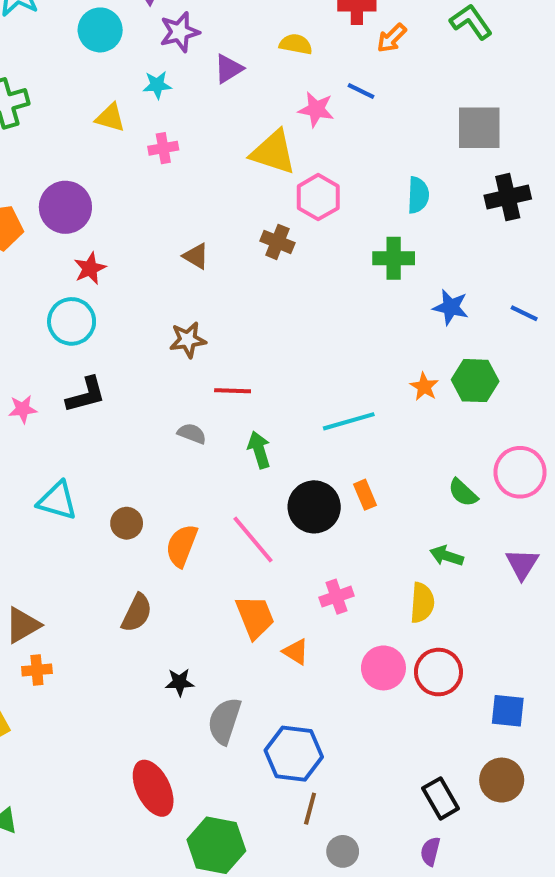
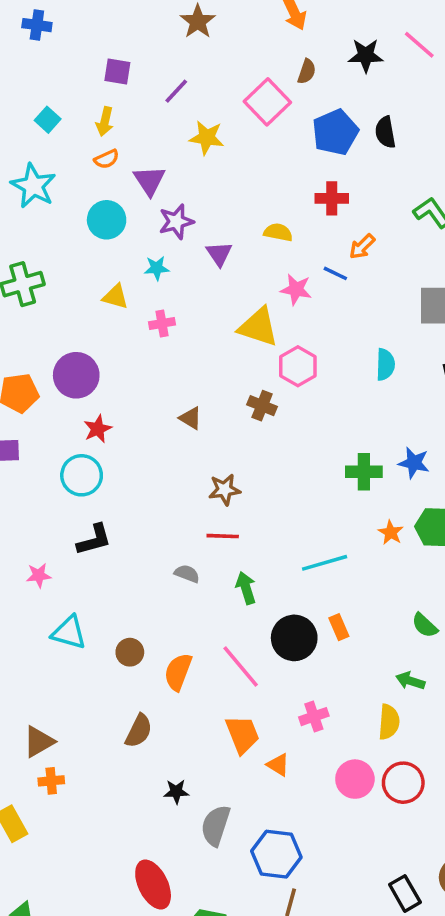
orange arrow: (392, 38) -> (362, 247), moved
purple triangle: (229, 69) -> (219, 254), turned -32
green cross: (394, 258) -> (364, 472), moved
brown star: (188, 340) -> (225, 490), moved
pink star: (23, 409) -> (39, 575), moved

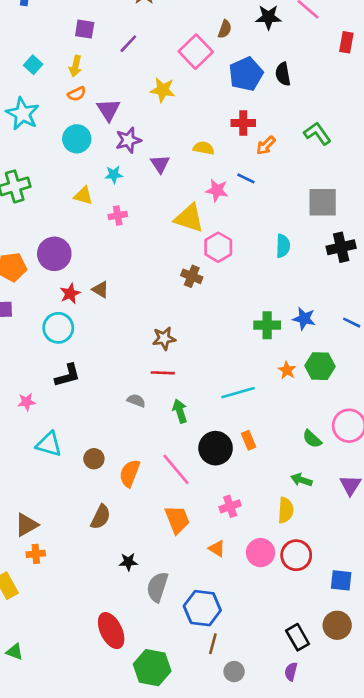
yellow star: (207, 138) -> (163, 90), moved
orange arrow: (362, 247) -> (266, 145), moved
brown triangle: (191, 418) -> (101, 290), moved
orange triangle: (278, 765) -> (217, 549), moved

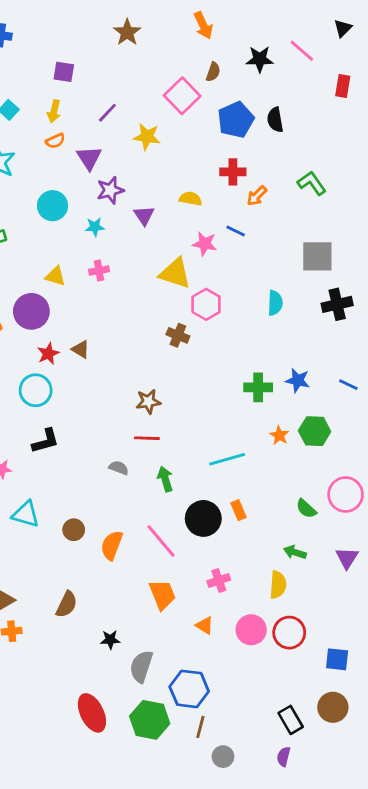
purple line: (128, 44) -> (107, 113), moved
cyan circle: (77, 139) -> (53, 206), moved
yellow triangle: (83, 196) -> (55, 276), moved
brown semicircle: (101, 517) -> (67, 604), moved
green hexagon: (152, 668) -> (150, 720), moved

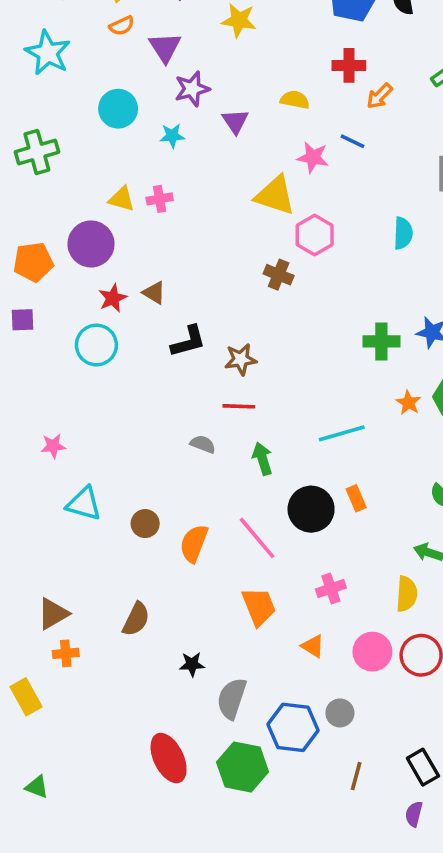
pink cross: (99, 271) -> (160, 199), moved
black L-shape: (45, 441) -> (188, 341), moved
brown line: (200, 727) -> (356, 776), moved
gray circle: (223, 757) -> (340, 713), moved

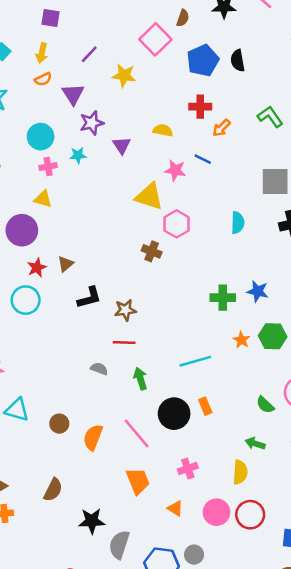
pink cross: (160, 199) -> (48, 167), moved
brown triangle: (154, 293) -> (66, 264), turned 49
black star: (192, 664) -> (92, 521), size x1.5

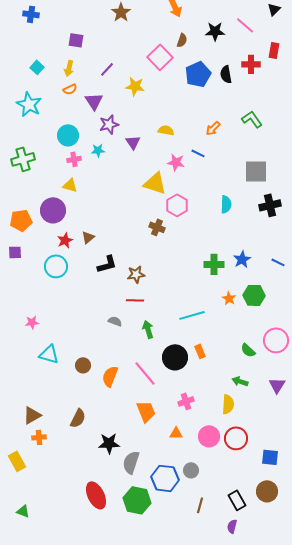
red cross: (200, 107) -> (251, 64), moved
blue star: (258, 291) -> (242, 259), turned 30
orange triangle: (175, 508) -> (176, 433), turned -32

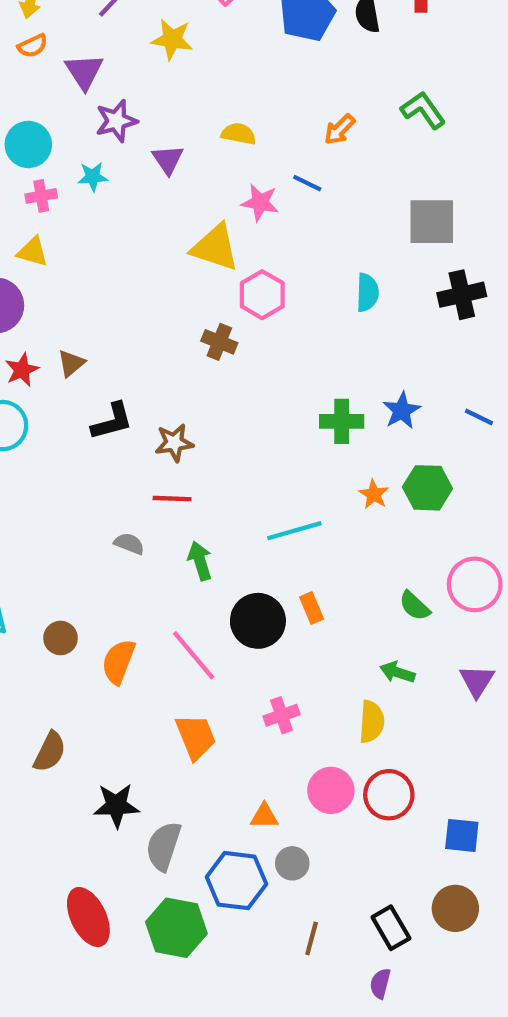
orange triangle: (176, 433) -> (264, 816), moved

